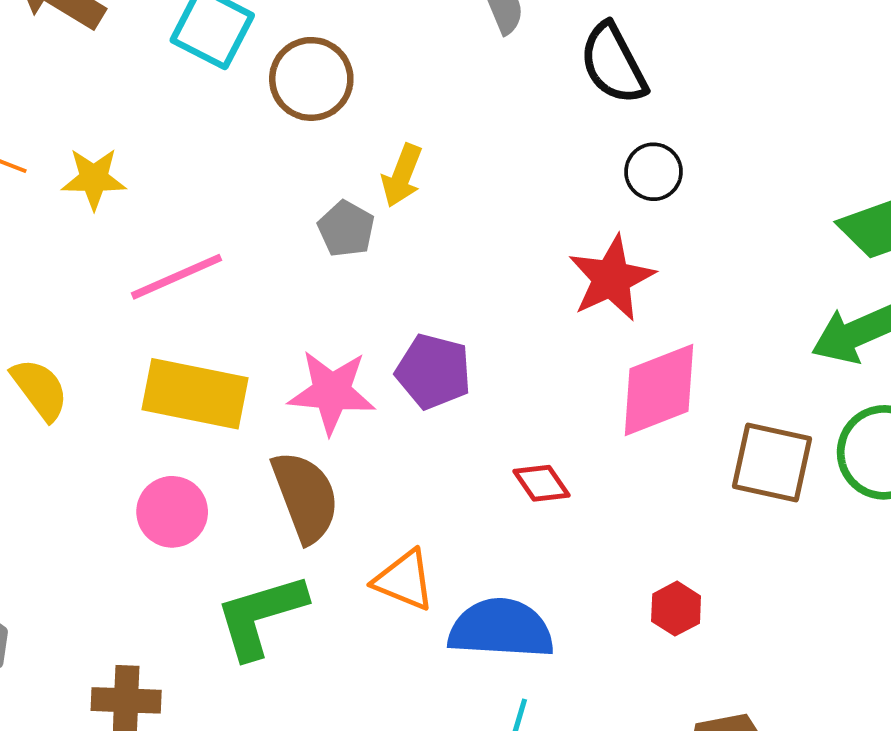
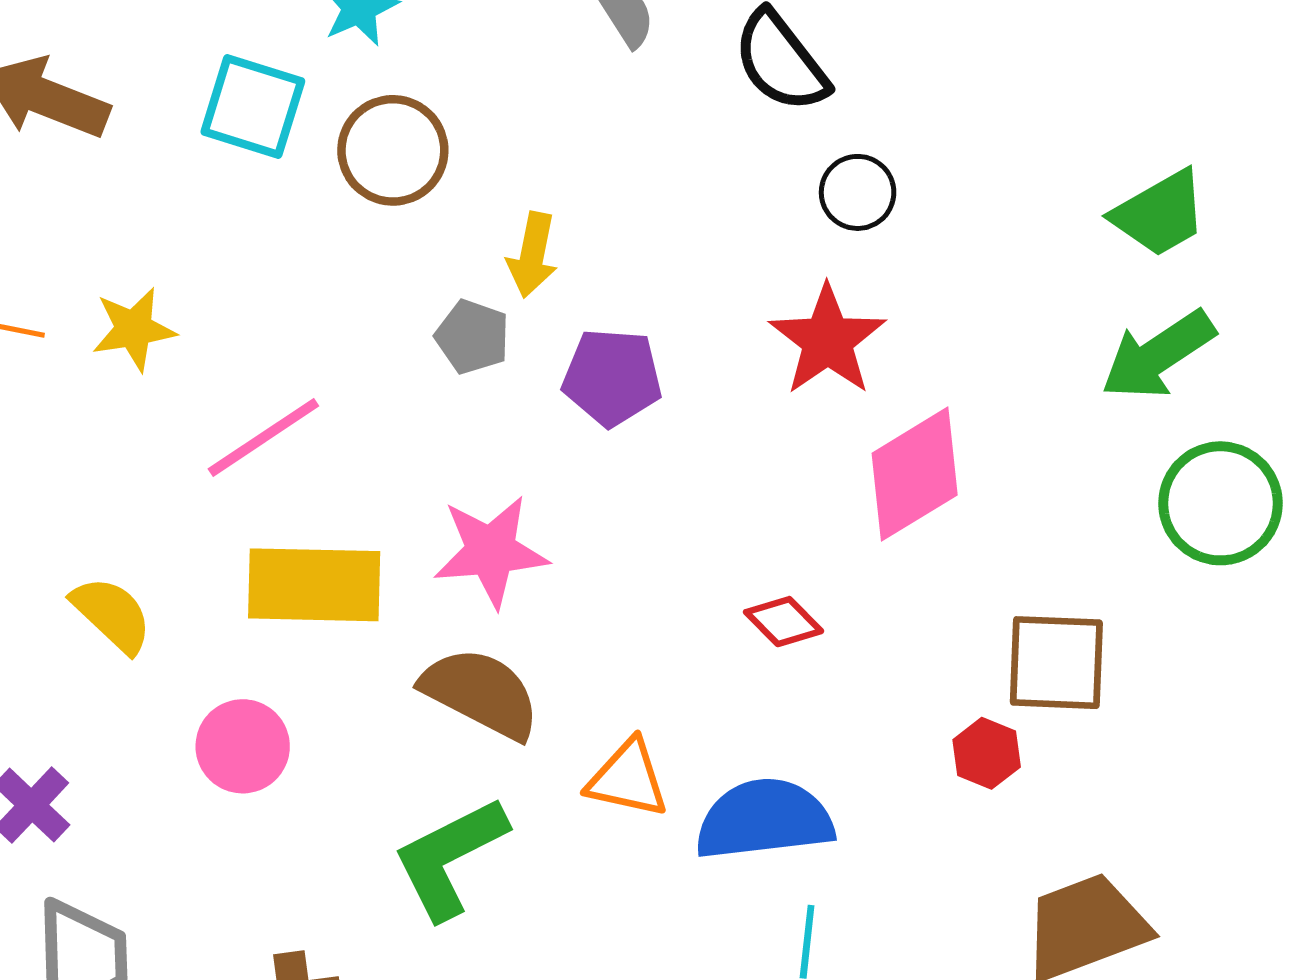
purple pentagon: (433, 371) -> (612, 377), moved
brown square: (772, 462) -> (1056, 663), moved
brown semicircle: (305, 497) -> (481, 693), turned -32
pink circle: (172, 512) -> (243, 746), moved

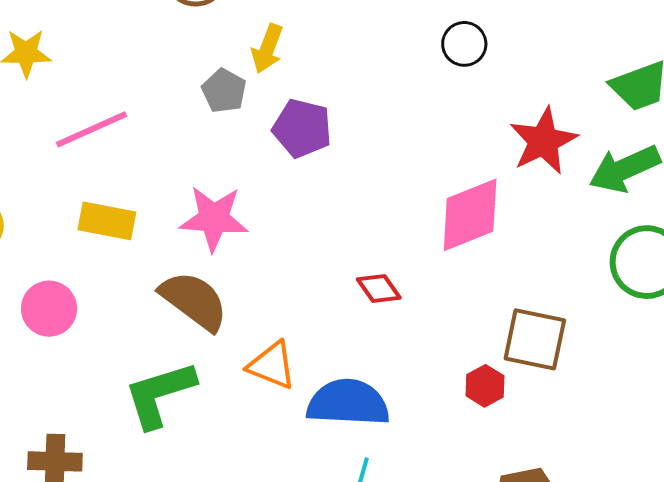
red star: (828, 340) -> (543, 141), moved
yellow rectangle: (314, 585) -> (107, 221), size x0.7

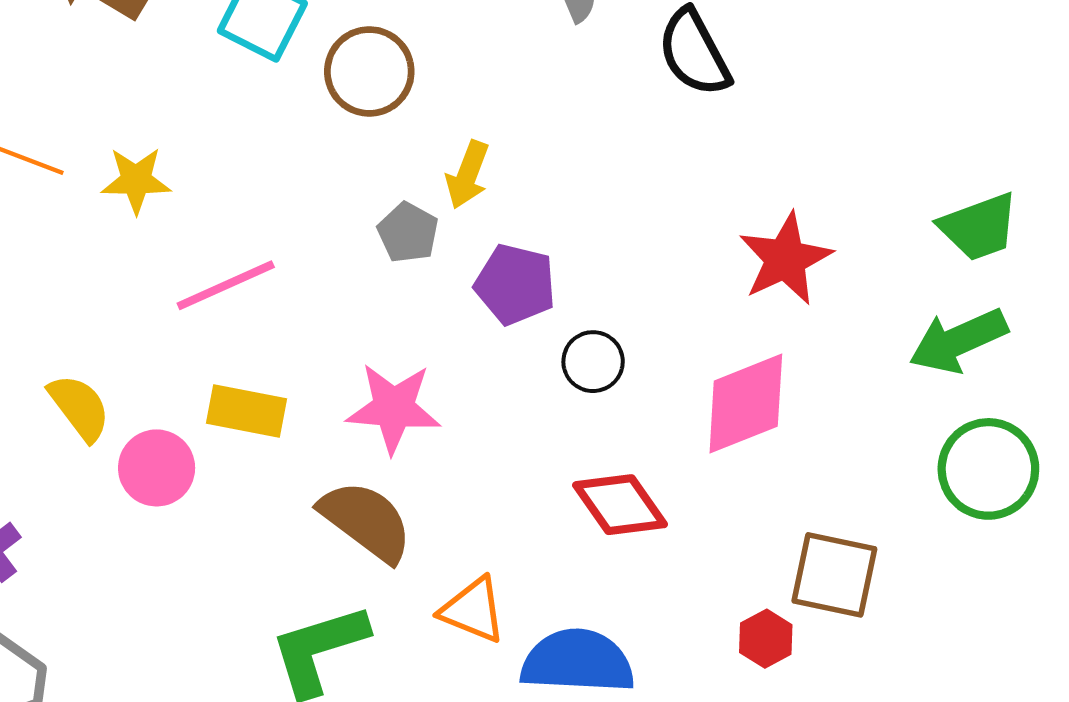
black circle: (464, 44) -> (593, 362), moved
red star: (543, 141) -> (785, 259), moved
red diamond: (379, 289) -> (620, 505), size x1.5
pink circle: (49, 309) -> (157, 468), moved

